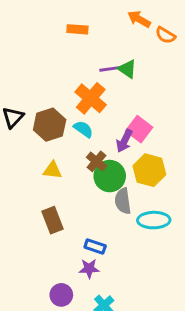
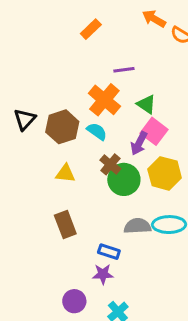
orange rectangle: (77, 29) -> (91, 29), turned -48
green triangle: (127, 69) -> (146, 104), moved
gray semicircle: (123, 201) -> (137, 226), moved, turned 95

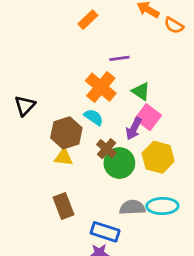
brown hexagon: (62, 127) -> (66, 133), moved
blue rectangle: (109, 252) -> (105, 232), size x1.4

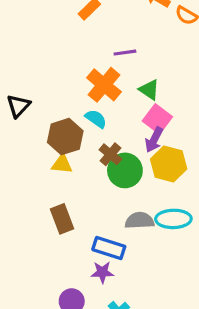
purple arrow: (134, 129) -> (154, 140), moved

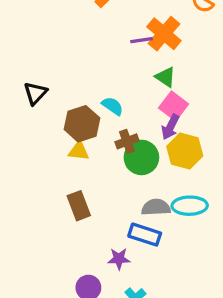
orange cross: (104, 85) -> (164, 34), moved
brown cross: (110, 154) -> (127, 141), turned 30
blue rectangle: (109, 248) -> (145, 235), moved

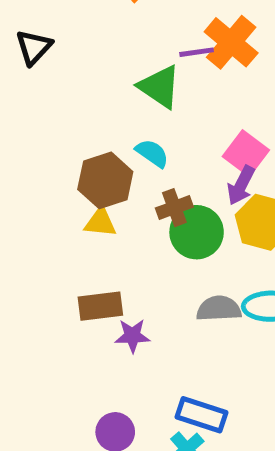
green triangle: (166, 77) -> (160, 87), moved, size x1.4
black triangle: (35, 93) -> (34, 47), moved
brown rectangle: (79, 206) -> (100, 306), turned -76
blue rectangle: (145, 235) -> (201, 415), moved
purple star: (119, 259) -> (132, 336), moved

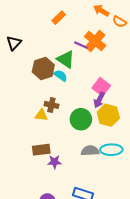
purple line: (197, 52) -> (81, 45), turned 32
cyan semicircle: (152, 153) -> (61, 76), moved
brown hexagon: (105, 180) -> (43, 68), moved
brown cross: (174, 208) -> (51, 105), moved, turned 32

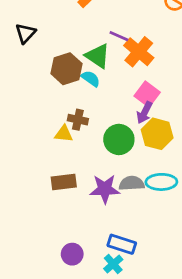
orange cross: (95, 41) -> (139, 52), moved
purple star: (54, 162) -> (105, 189), moved, size x1.5

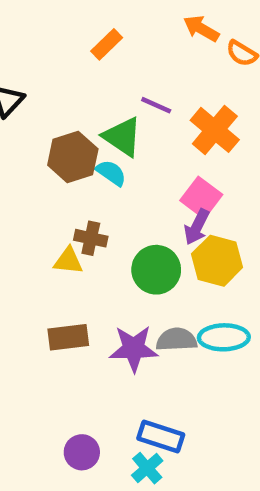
orange cross: (139, 52) -> (215, 130), moved

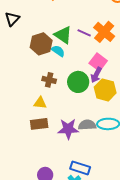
purple line: (156, 105) -> (84, 33), moved
yellow triangle: (68, 261) -> (40, 103), moved
green circle: (156, 270) -> (78, 82), moved

